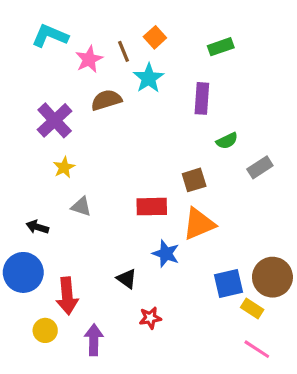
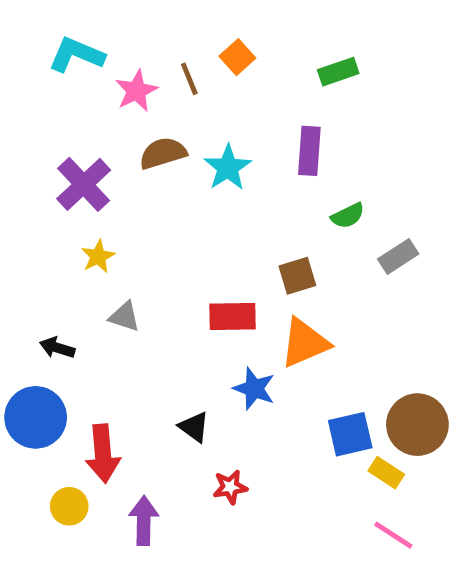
cyan star: (149, 78) -> (228, 168), moved

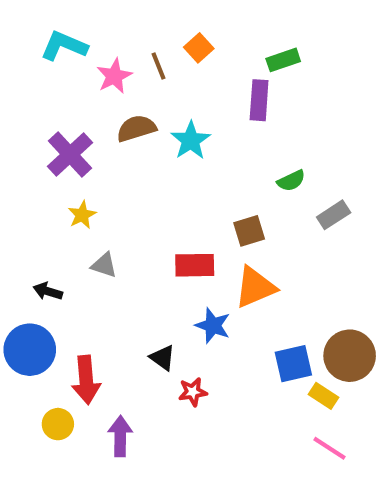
purple rectangle: (309, 151) -> (259, 100), moved
red star: (230, 487) -> (193, 392), moved

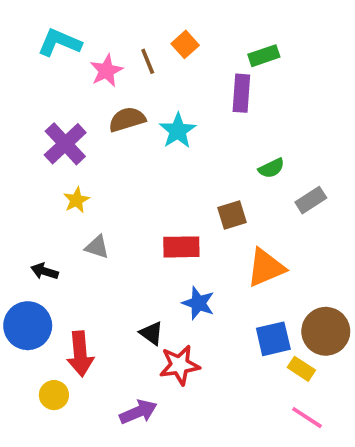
orange triangle: (255, 287) -> (266, 268), moved
red star: (193, 392) -> (180, 365), size x1.5
purple arrow: (120, 436) -> (138, 412), moved, turned 66

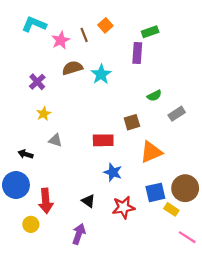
purple cross: (65, 144) -> (37, 82), size x0.7
black triangle: (151, 333) -> (88, 201), moved
red star: (180, 365) -> (123, 207), moved
purple arrow: (138, 412) -> (79, 234), turned -48
pink line: (307, 418) -> (187, 237), moved

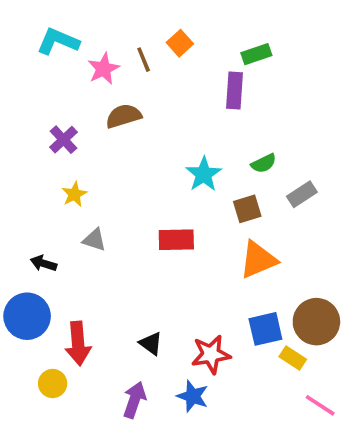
cyan star: (101, 74) -> (204, 174), moved
brown square: (132, 122) -> (247, 209), moved
blue star: (113, 172) -> (193, 396), moved

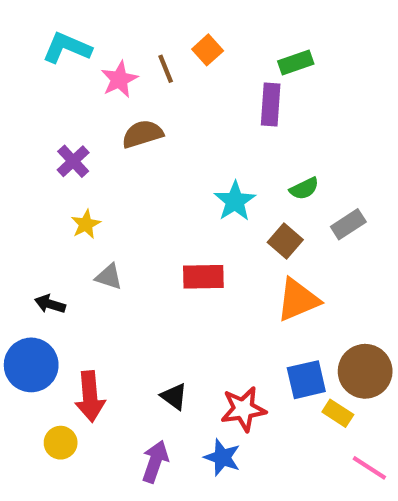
brown square: (247, 209) -> (285, 241), turned -32

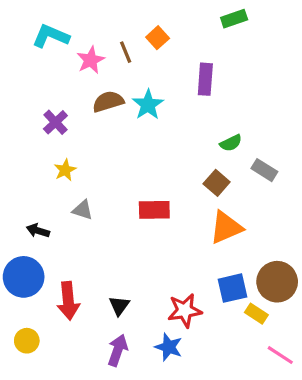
green rectangle: (296, 63) -> (234, 19), moved
cyan star: (235, 201) -> (148, 105), moved
gray rectangle: (348, 224) -> (264, 170), turned 65
black triangle: (174, 396) -> (119, 306), moved, turned 30
yellow circle: (61, 443) -> (27, 341), moved

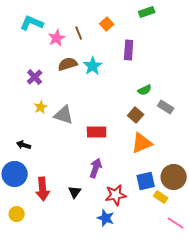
orange square: (158, 38) -> (107, 24), moved
gray triangle: (83, 210) -> (64, 115), moved, size x1.5
purple arrow: (118, 350) -> (96, 168), moved

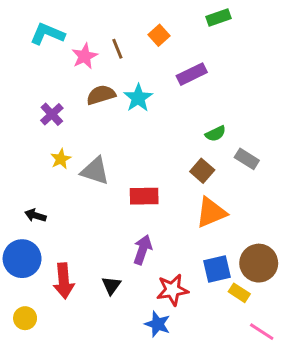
purple rectangle: (129, 50) -> (192, 74), turned 60

